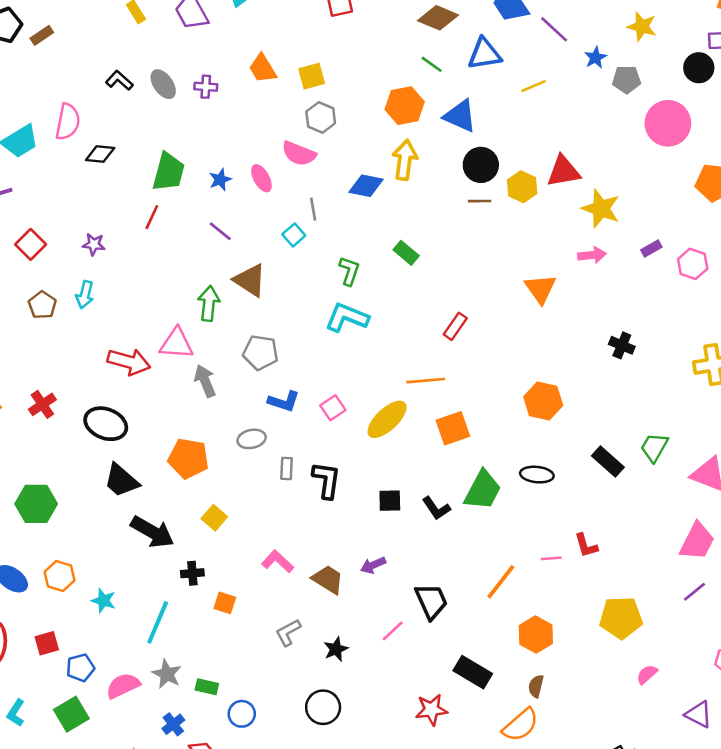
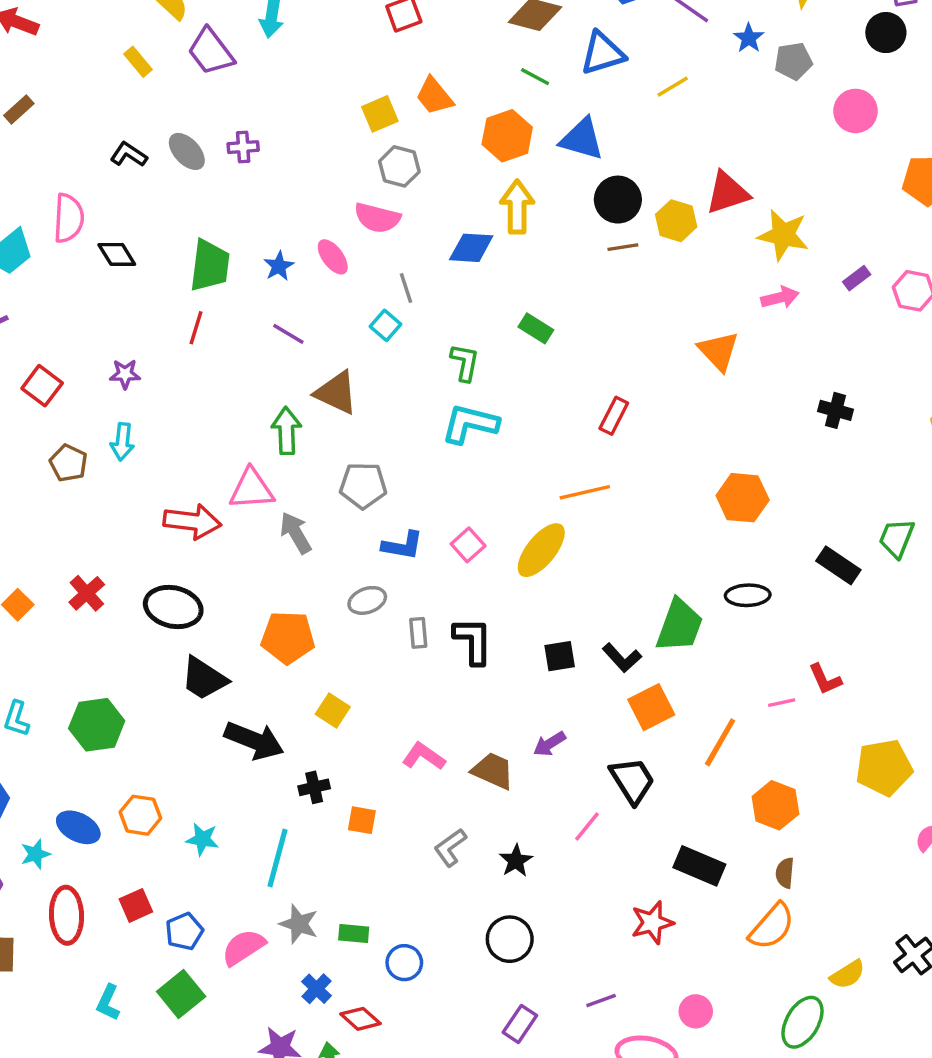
orange trapezoid: (263, 69) -> (434, 96), moved
pink circle: (668, 123) -> (856, 111), size x0.7
black diamond: (100, 154) -> (117, 254), turned 60
orange square: (453, 428) -> (651, 707), moved

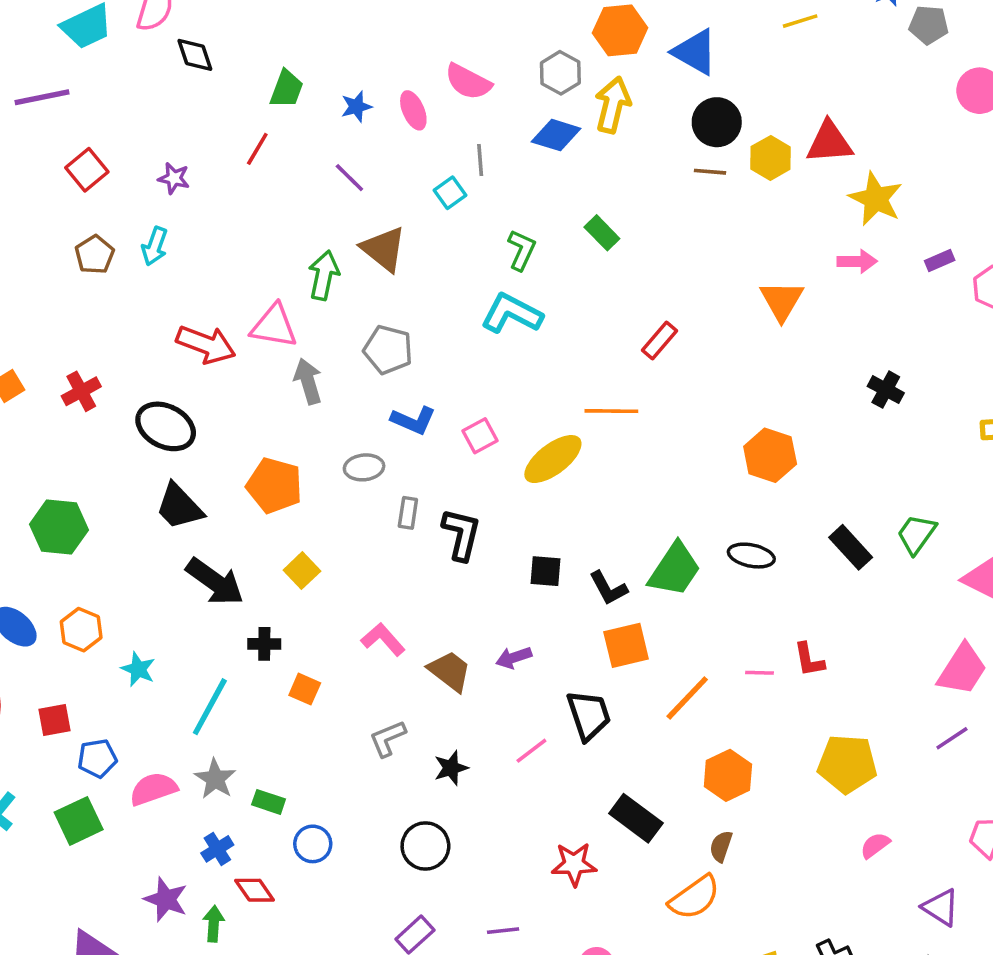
gray hexagon: (399, 166) -> (560, 73), moved
green trapezoid: (210, 266) -> (286, 89), size x0.7

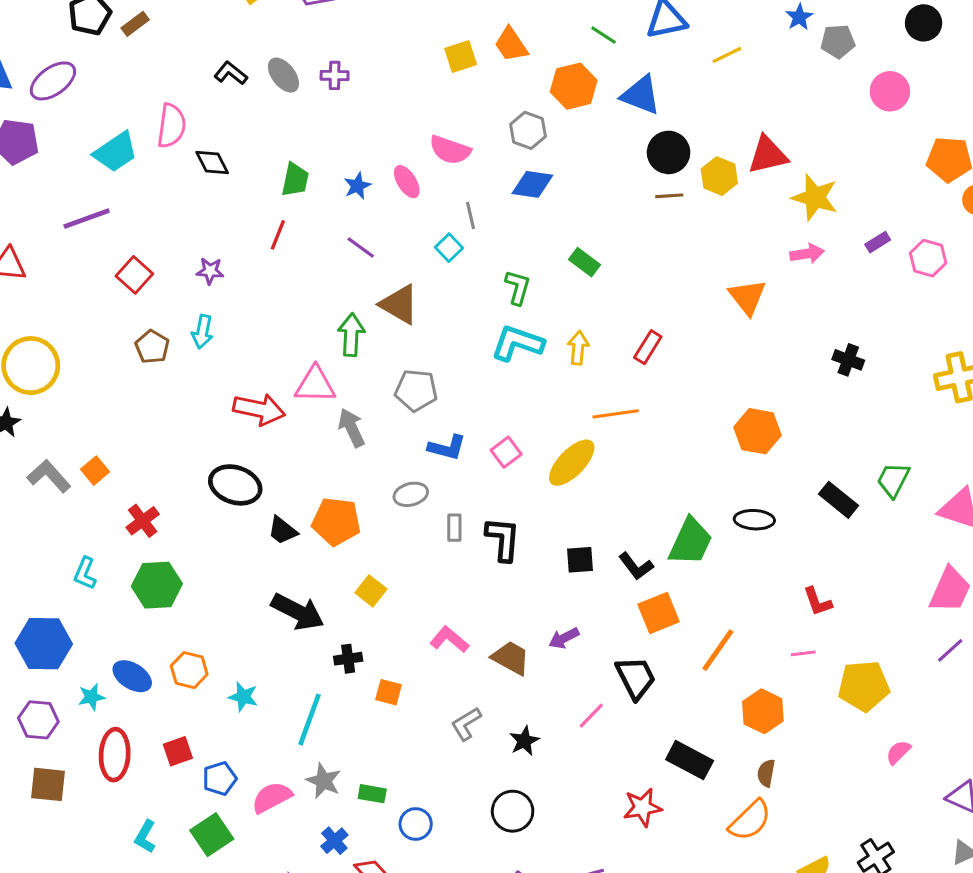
yellow arrow: (613, 105) -> (578, 348), moved, size x0.7
red cross: (81, 391) -> (143, 521), moved
black trapezoid: (179, 507) -> (283, 530), moved, size x0.7
pink line: (759, 673) -> (803, 653), moved

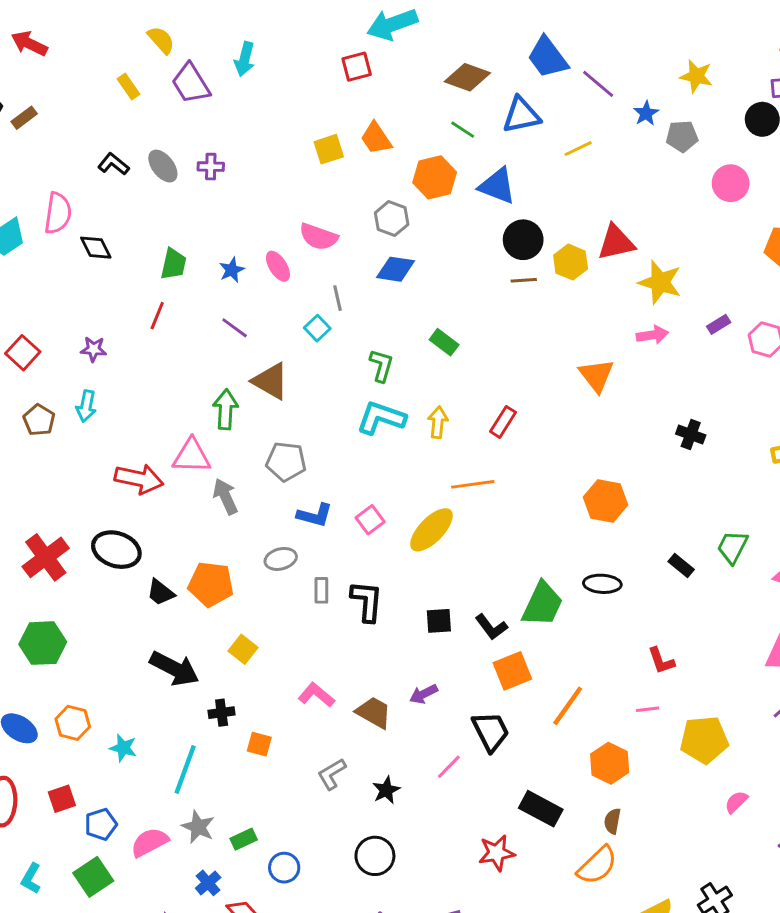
black rectangle: (839, 500) -> (681, 565), size x0.7
red cross: (143, 521) -> (46, 557), moved, size x1.5
green rectangle: (372, 794) -> (244, 839), turned -35

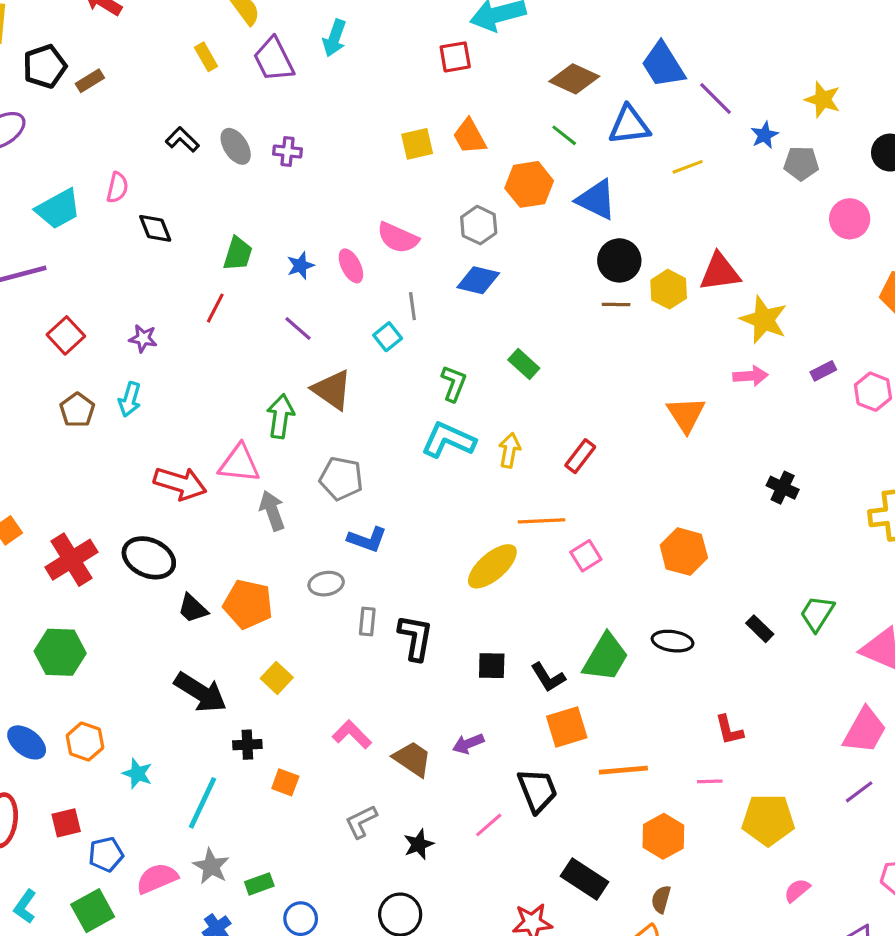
pink semicircle: (58, 213) -> (117, 188), size x0.7
pink square: (370, 520) -> (586, 556), moved
orange line: (568, 706) -> (623, 770), turned 45

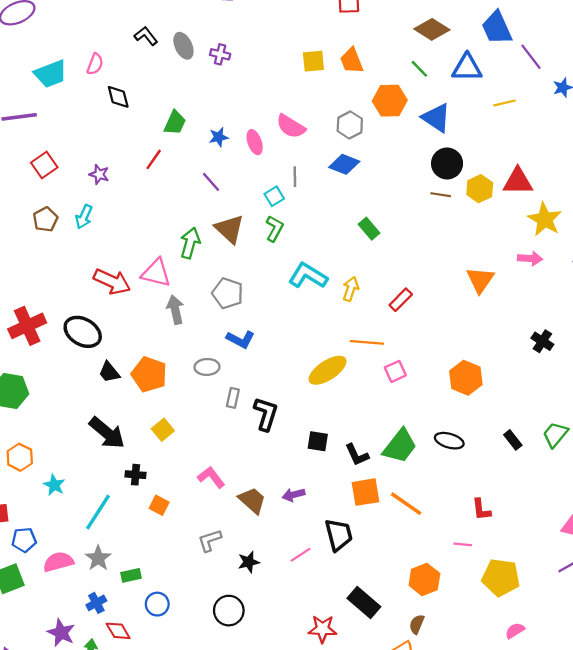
green L-shape: (454, 383) -> (274, 229), moved
orange line: (623, 770) -> (406, 504), moved, turned 32

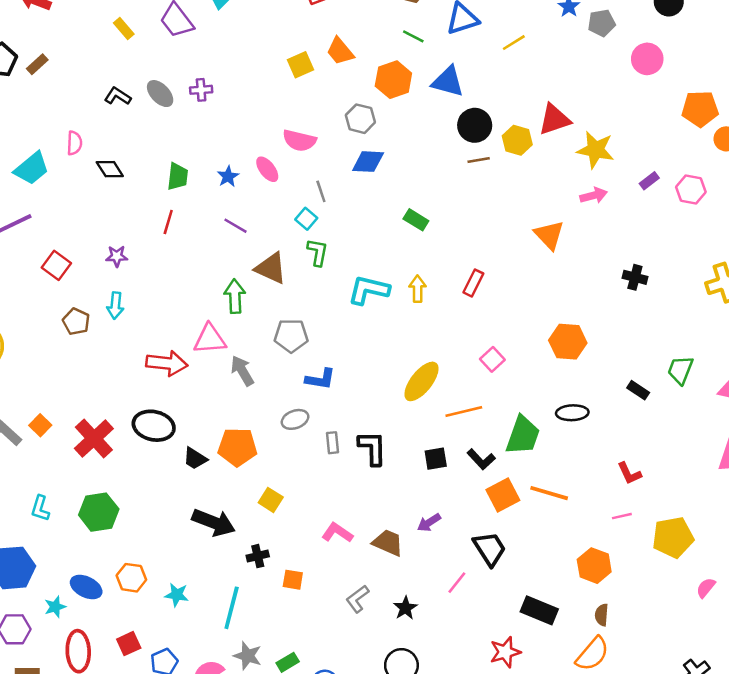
orange line: (367, 342) -> (464, 412), moved

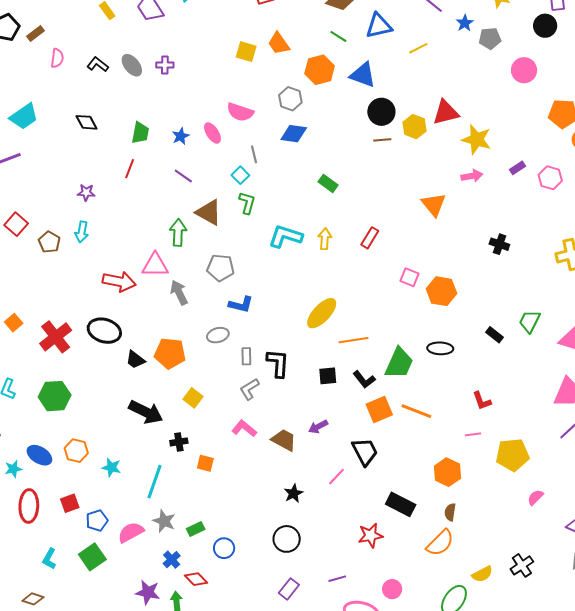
yellow square: (301, 65) -> (246, 52), turned 35
pink semicircle: (74, 143) -> (57, 58), moved
red square: (56, 265) -> (16, 224), moved
pink square: (492, 359) -> (409, 277), moved, turned -30
gray L-shape: (357, 599) -> (250, 389), moved

